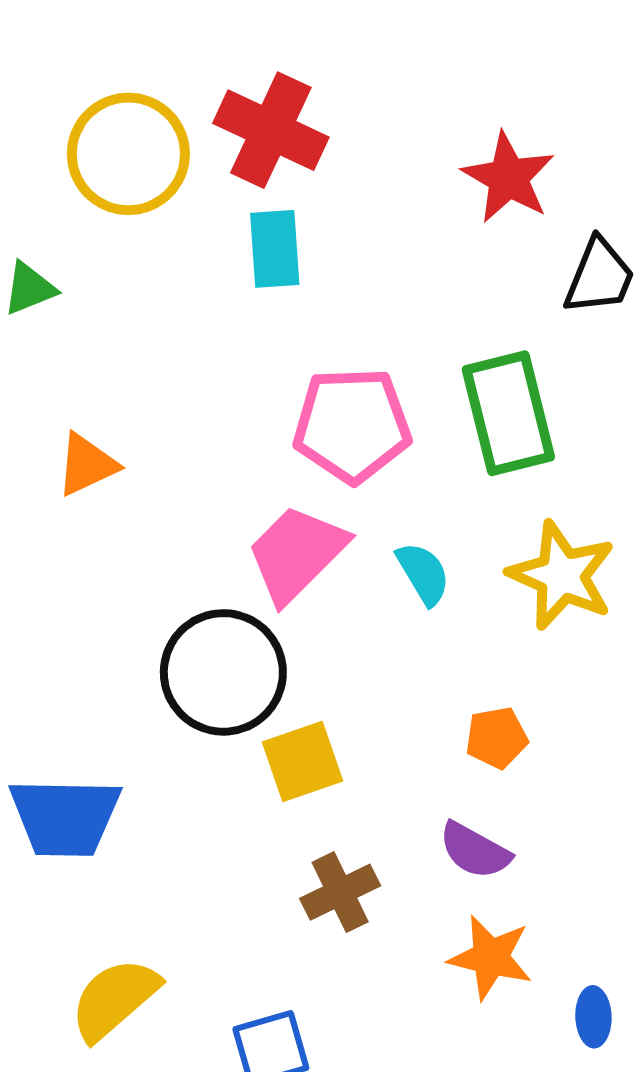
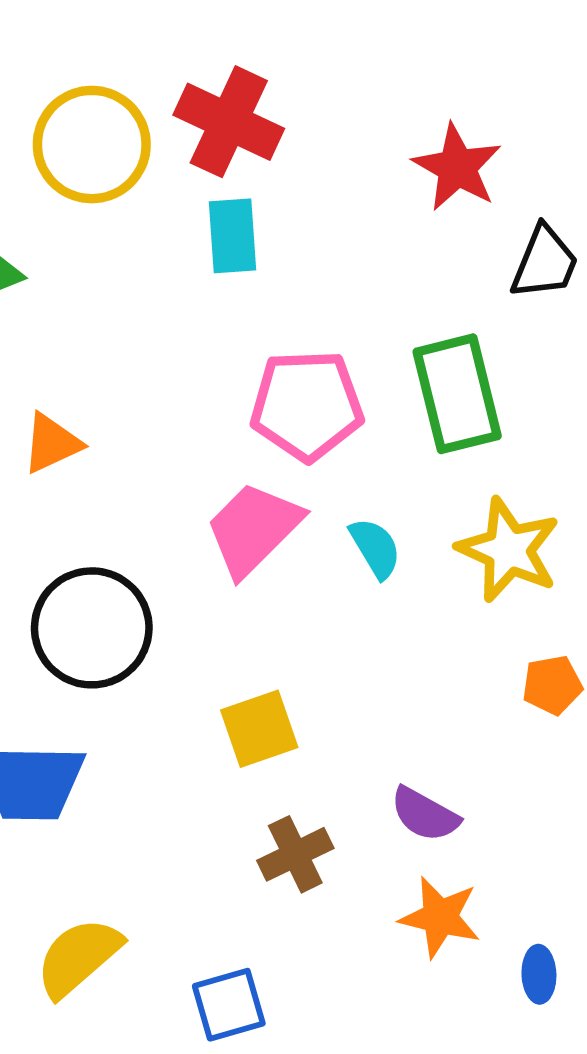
black circle: (223, 672) -> (92, 628), moved
orange pentagon: (496, 738) -> (552, 685), moved

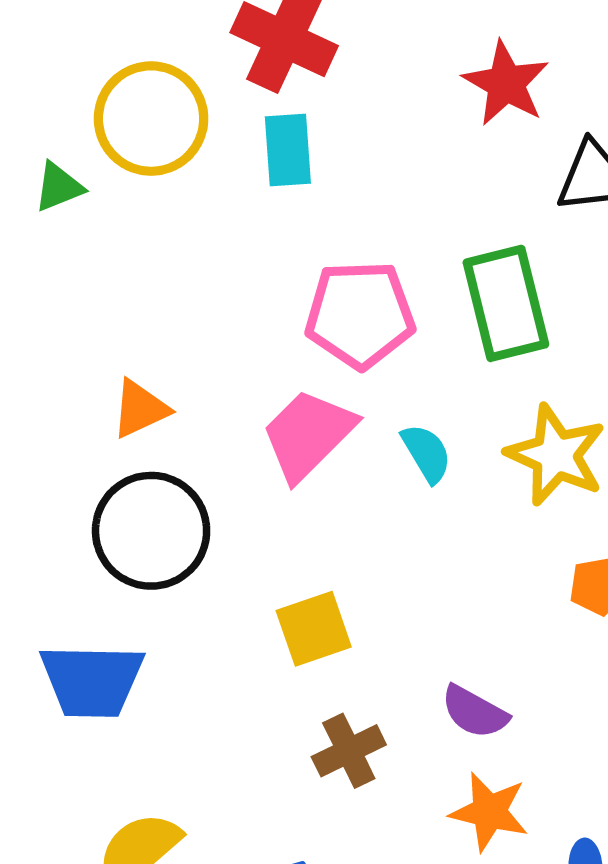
yellow circle: (92, 145) -> (151, 119), moved
orange triangle: (52, 443) -> (140, 409), moved

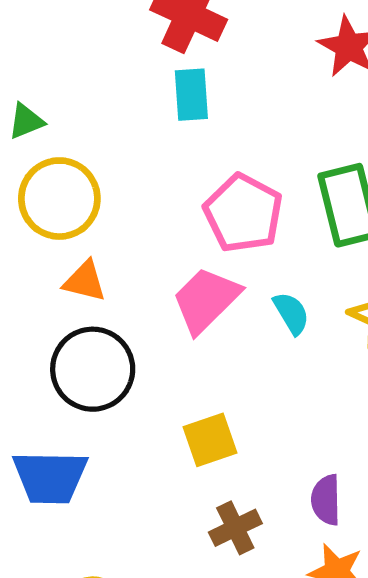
yellow circle: (151, 119) -> (59, 199), moved
pink pentagon: (360, 315) -> (243, 213), turned 30
orange triangle: (140, 409) -> (85, 281), turned 39
purple semicircle: (475, 712) -> (326, 500), turned 60

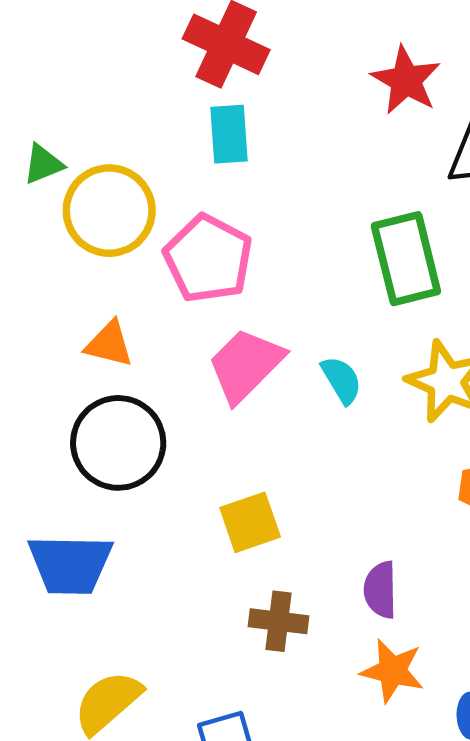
yellow circle: (59, 199) -> (109, 211), moved
pink pentagon: (243, 213) -> (208, 259), moved
brown cross: (235, 528) -> (279, 621), turned 33

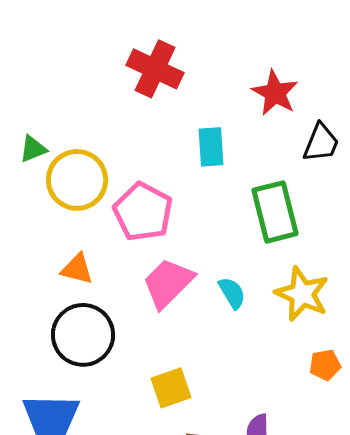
cyan rectangle: (229, 134) -> (211, 147), moved

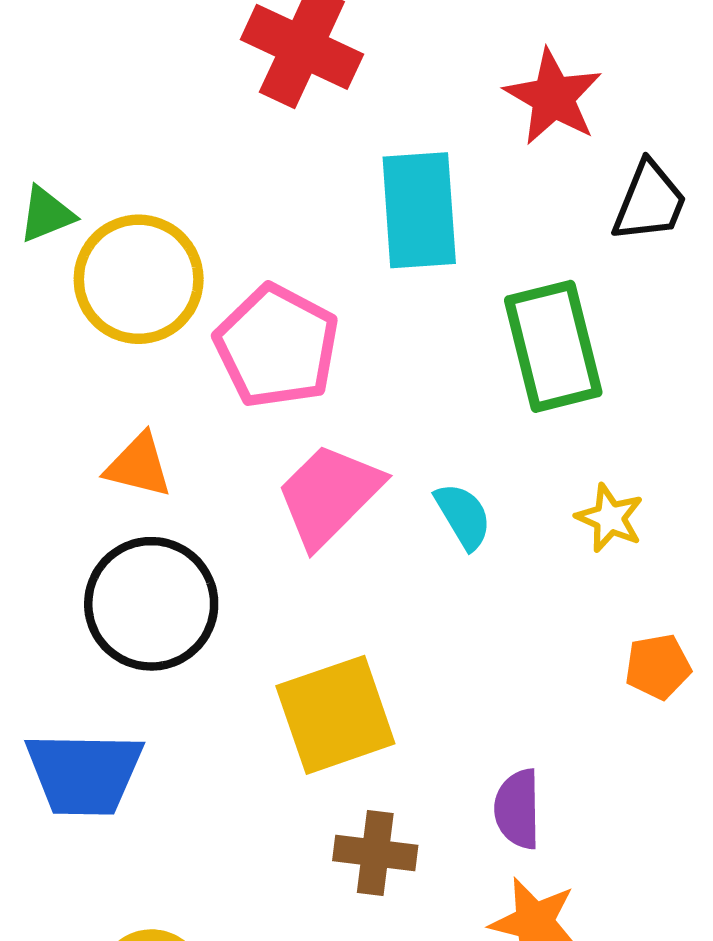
cyan rectangle: (211, 147) -> (419, 210), size x1.4
yellow star: (302, 294) -> (610, 518), size x0.6
yellow square: (171, 388) -> (335, 715), size x1.4

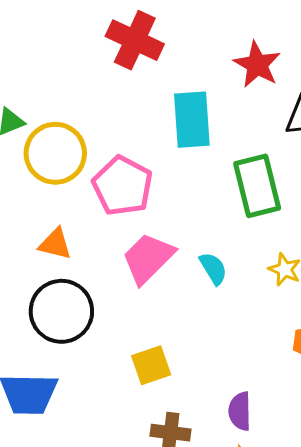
yellow square: (335, 715) -> (151, 365), size x0.7

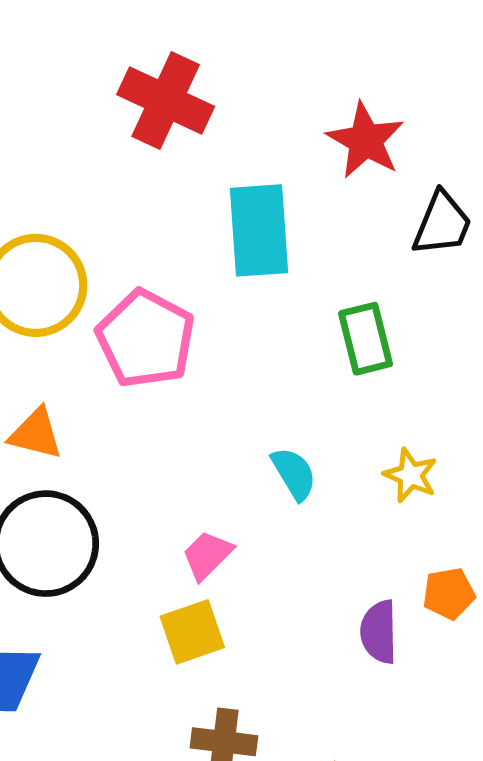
green rectangle: (257, 186) -> (366, 339), size x0.7
pink trapezoid: (148, 258) -> (207, 555), moved, size x0.6
purple semicircle: (240, 411) -> (379, 632), moved

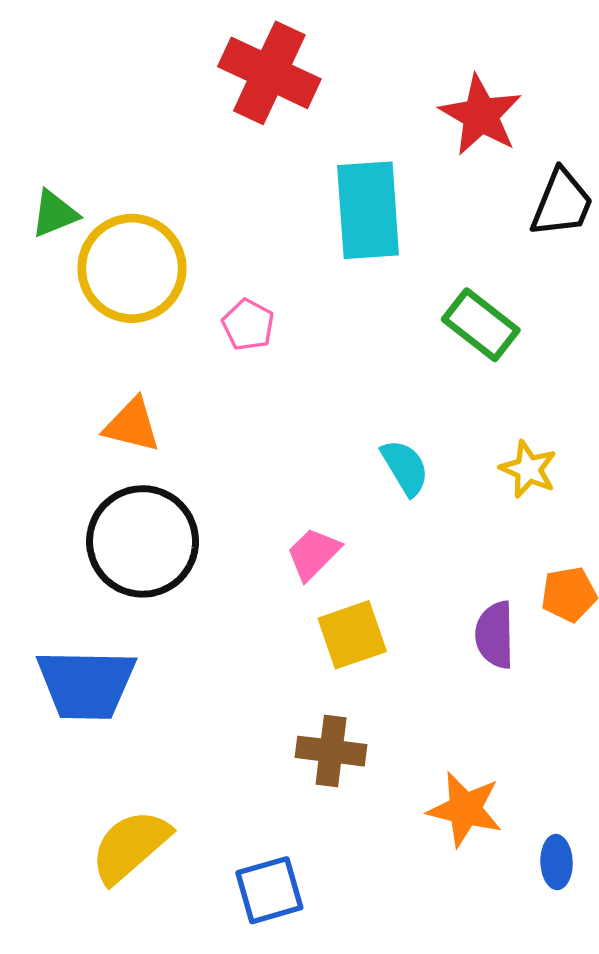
pink pentagon: (146, 339) -> (248, 325), size x0.5
green rectangle: (366, 339) -> (481, 325), turned -38
yellow square: (192, 632) -> (352, 635), moved

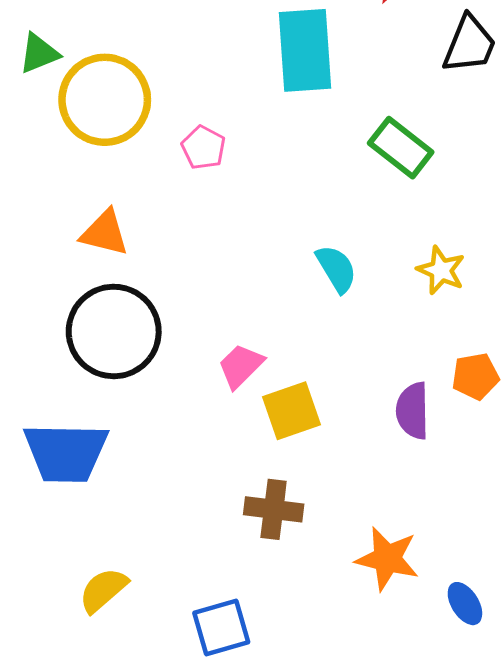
pink trapezoid: (313, 554) -> (241, 366), moved
yellow semicircle: (130, 846) -> (103, 590), size x0.7
blue ellipse: (557, 862) -> (465, 604), turned -30

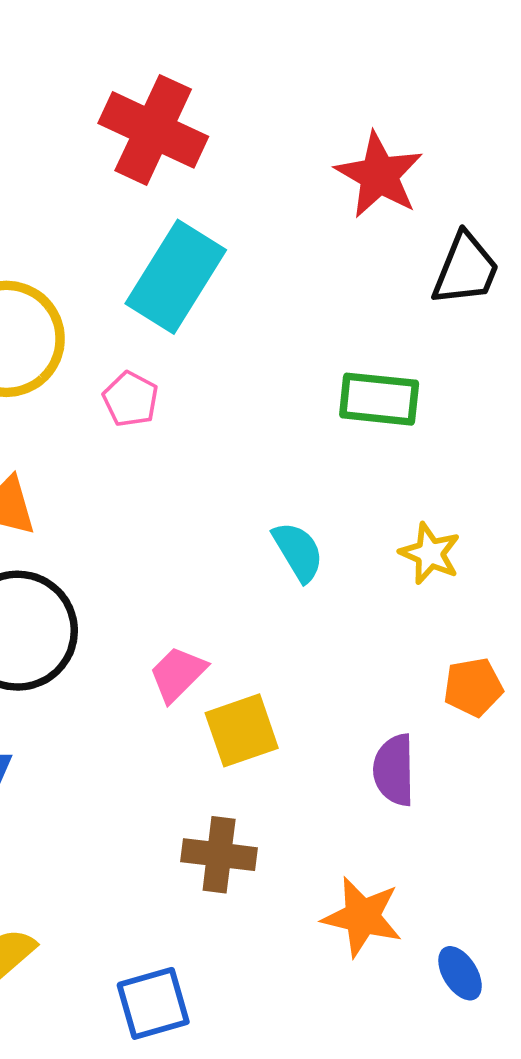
cyan rectangle: (305, 50) -> (176, 277), moved, turned 36
green rectangle: (401, 148) -> (379, 399), turned -32
purple semicircle: (413, 411) -> (394, 770), moved

